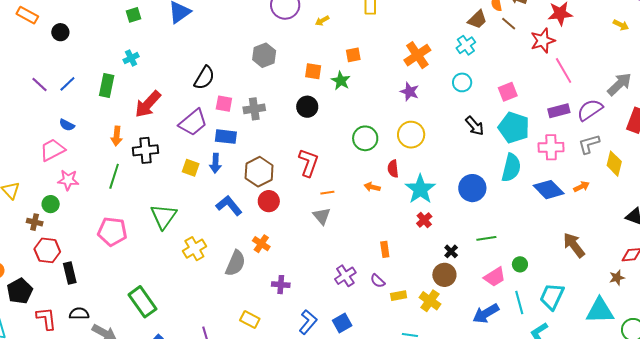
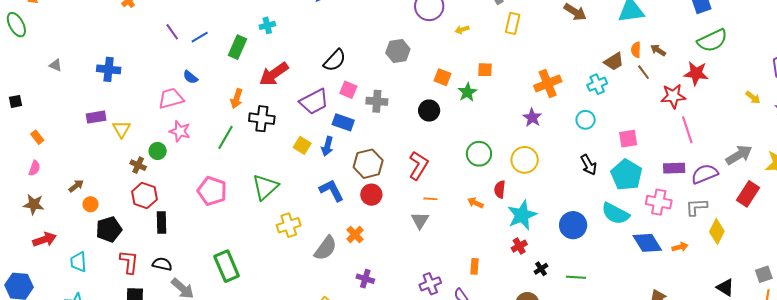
cyan semicircle: (511, 168) -> (615, 214), turned 92
black cross: (451, 251) -> (541, 269), moved

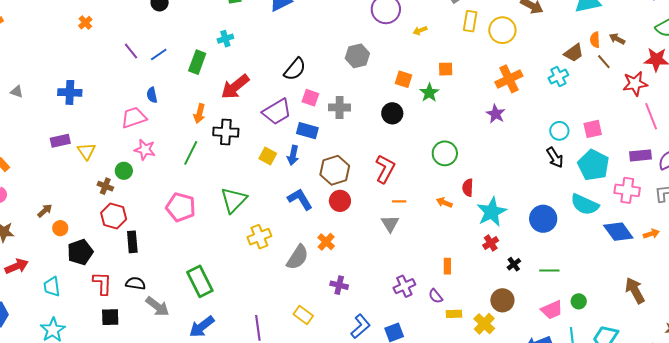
blue semicircle: (190, 77) -> (152, 95), turned 42
cyan circle: (586, 120) -> (559, 131), moved
yellow circle: (525, 160) -> (502, 30), moved

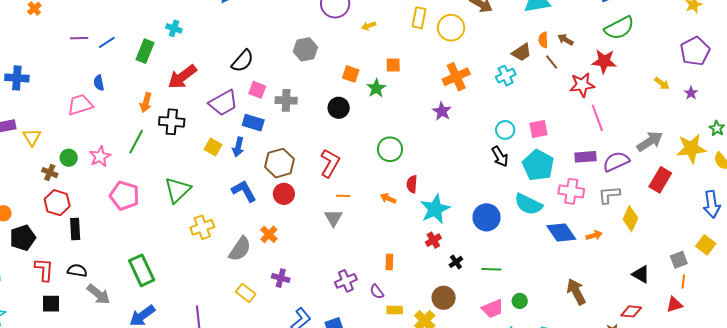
cyan cross: (225, 39) -> (174, 28), turned 35
purple line: (131, 51) -> (79, 38), turned -54
pink star: (145, 150) -> (100, 156), moved, turned 30
yellow rectangle: (303, 315) -> (246, 293), moved

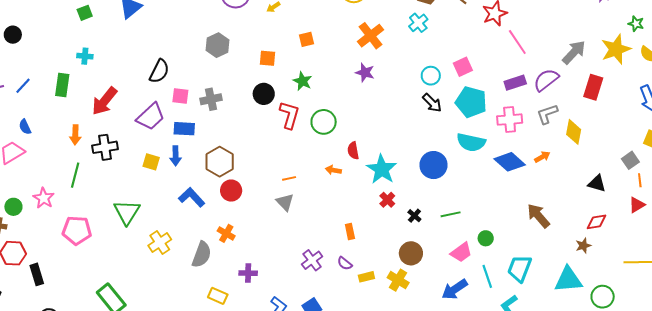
green star: (376, 88) -> (302, 81), moved
red L-shape: (330, 163) -> (289, 115), moved

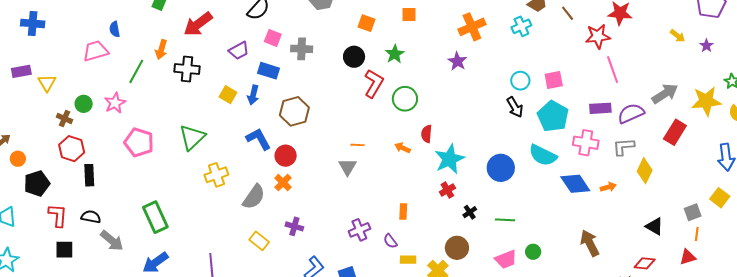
purple trapezoid: (151, 117) -> (239, 51), size x0.7
green line: (75, 175) -> (136, 71), moved
red circle: (231, 191) -> (286, 156), moved

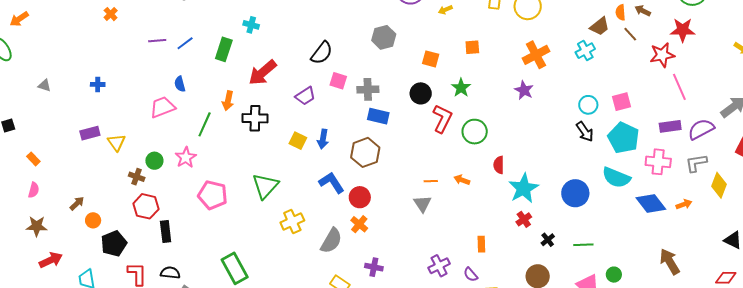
blue cross: (33, 23) -> (98, 84), size x0.6
blue rectangle: (268, 71) -> (378, 116), moved
orange arrow: (403, 148) -> (462, 180), moved

